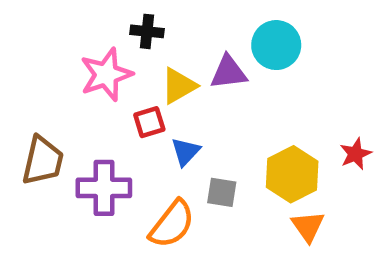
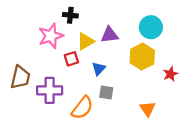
cyan circle: (276, 45) -> (151, 27), moved
blue triangle: (186, 152) -> (99, 69), moved
yellow hexagon: (292, 174) -> (142, 57), moved

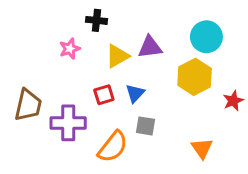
pink star: (51, 36) -> (70, 49), size x0.6
red square: (71, 59) -> (104, 95), moved

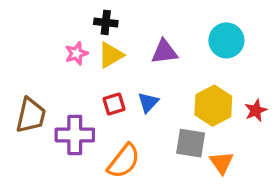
yellow triangle: (117, 56) -> (111, 55), moved
yellow hexagon: (195, 77) -> (213, 106), moved
gray square: (146, 126) -> (191, 143), moved, size x1.4

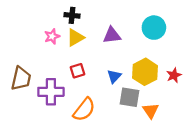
blue triangle: (148, 102) -> (114, 76), moved

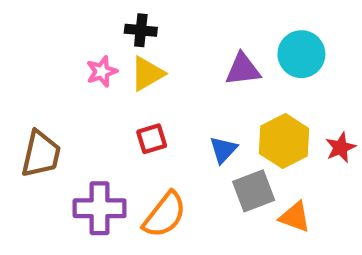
purple triangle: (112, 35) -> (243, 69), moved
purple cross: (51, 92) -> (100, 208), moved
gray square: (130, 97) -> (254, 191), turned -30
orange triangle: (151, 111) -> (295, 217), turned -35

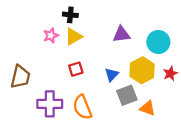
cyan circle: (301, 54) -> (158, 42), moved
orange semicircle: (165, 215) -> (82, 107), turned 120

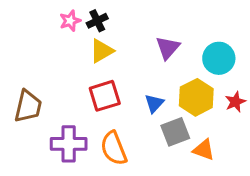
black cross: (70, 15) -> (97, 21), turned -32
purple triangle: (121, 34) -> (168, 48), turned -42
pink star: (51, 35) -> (70, 21), moved
red square: (76, 69) -> (105, 96), size x1.5

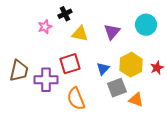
pink star: (70, 21) -> (45, 27), moved
yellow triangle: (102, 51) -> (80, 34), moved, turned 42
cyan circle: (219, 58) -> (146, 25), moved
purple cross: (69, 144) -> (46, 80), moved

